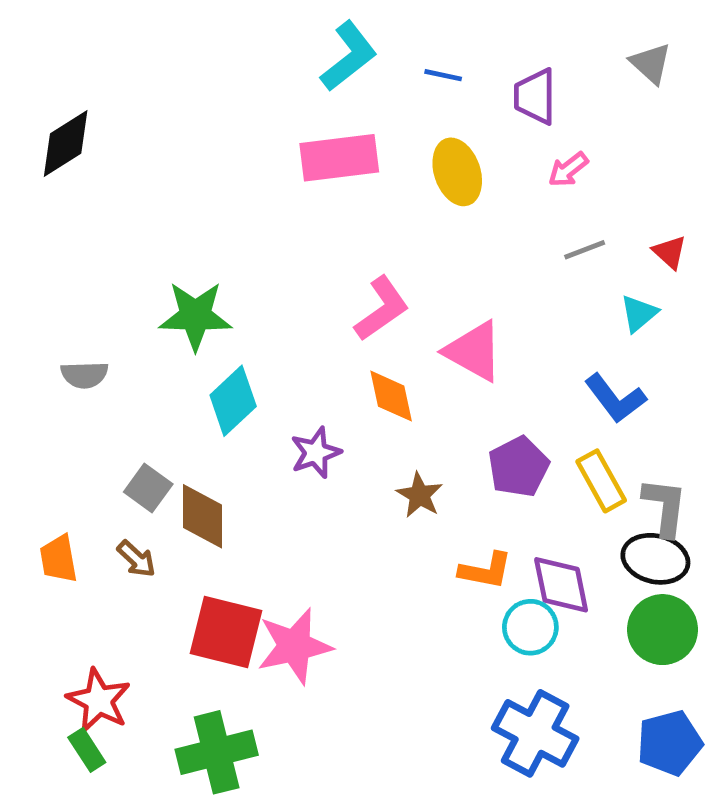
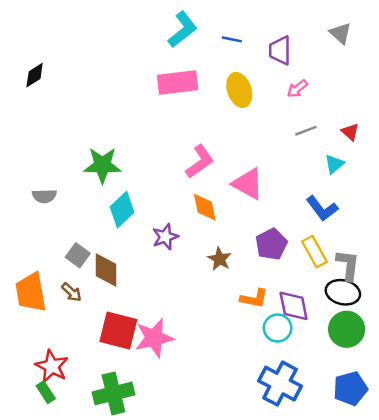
black diamond: (66, 144) -> (35, 75), size x0.7
orange trapezoid: (59, 559) -> (31, 292), size x1.6

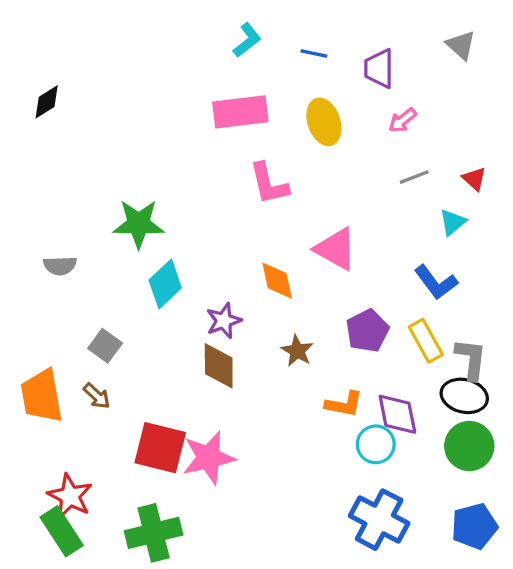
cyan L-shape: (183, 30) -> (247, 40), size x0.7
pink L-shape: (200, 161) -> (269, 184), moved, turned 112
brown diamond: (106, 270) -> (219, 366), moved
green rectangle: (46, 392) -> (62, 531), size x1.6

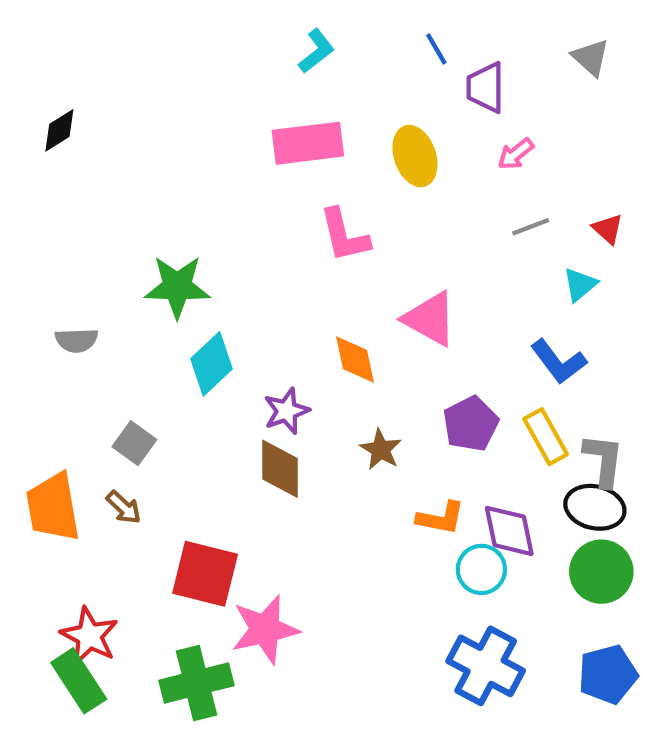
blue line: (314, 53) -> (436, 49), moved, turned 48
pink star: (209, 458) -> (265, 629), moved

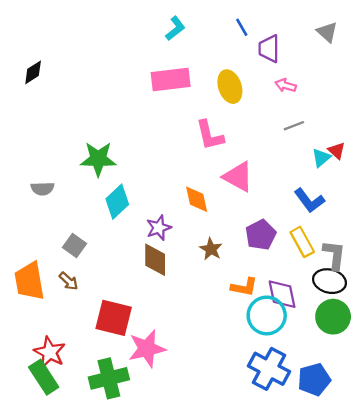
pink arrow: (516, 154) -> (286, 85), turned 54
red triangle: (608, 229) -> (337, 151), moved
pink L-shape: (344, 235) -> (210, 135), moved
cyan circle: (481, 569) -> (267, 315), size x1.4
blue pentagon: (608, 674) -> (314, 380), moved

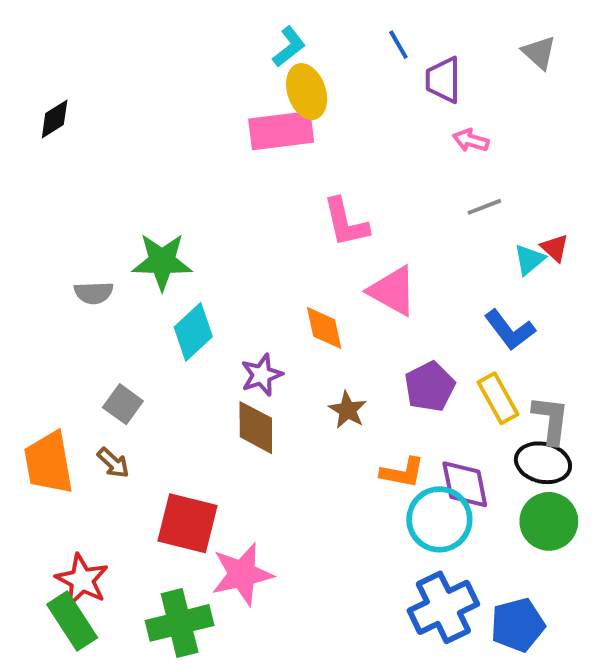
yellow ellipse: (230, 87) -> (307, 92), moved
gray semicircle: (42, 189) -> (94, 293), moved
blue cross: (269, 369) -> (443, 607), turned 36

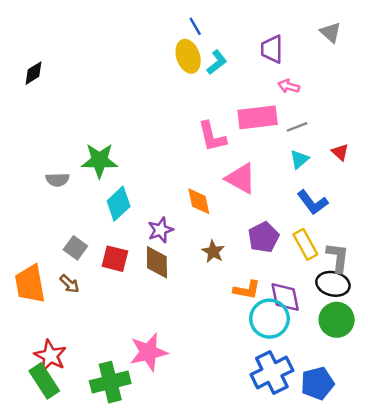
blue line: (398, 45) -> (195, 26), moved
cyan L-shape: (289, 47) -> (217, 62), moved
pink rectangle: (281, 131) -> (258, 117), moved
cyan triangle: (529, 260) -> (299, 159), moved
red square: (187, 523) -> (115, 259), moved, size x0.7

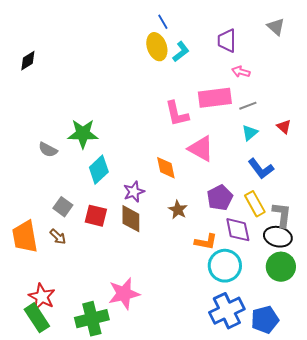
gray semicircle: (57, 180) -> (48, 150), turned 30
purple diamond: (285, 297) -> (238, 230), moved

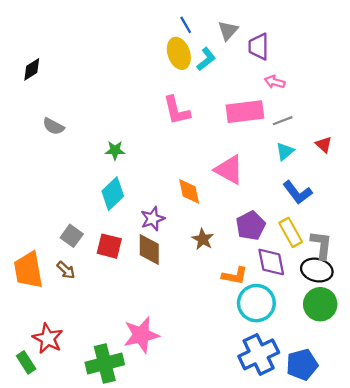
gray triangle: (276, 27) -> (228, 31), moved, turned 30
pink L-shape: (177, 114) -> (177, 110), moved
green star: (83, 134) -> (115, 150), moved, size x0.6
gray semicircle: (48, 150) -> (53, 126), moved
green rectangle: (37, 318) -> (26, 362), moved, size x0.7

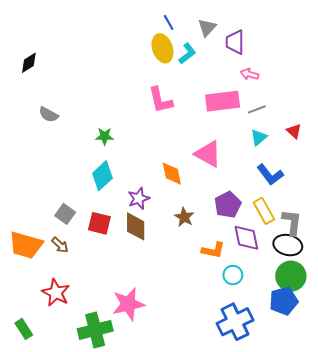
orange trapezoid: (28, 270) -> (26, 245), turned -64
cyan circle: (256, 303) -> (233, 275), size x0.6
red star: (48, 338) -> (56, 293), moved
blue pentagon: (302, 365) -> (284, 301), moved

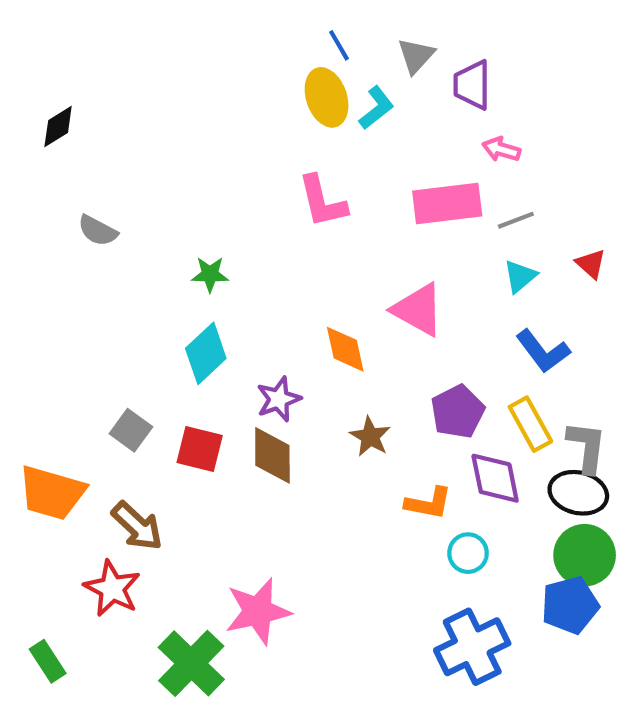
brown arrow: (60, 245) -> (137, 526), moved, size x1.5
green cross: (95, 330) -> (191, 663), turned -32

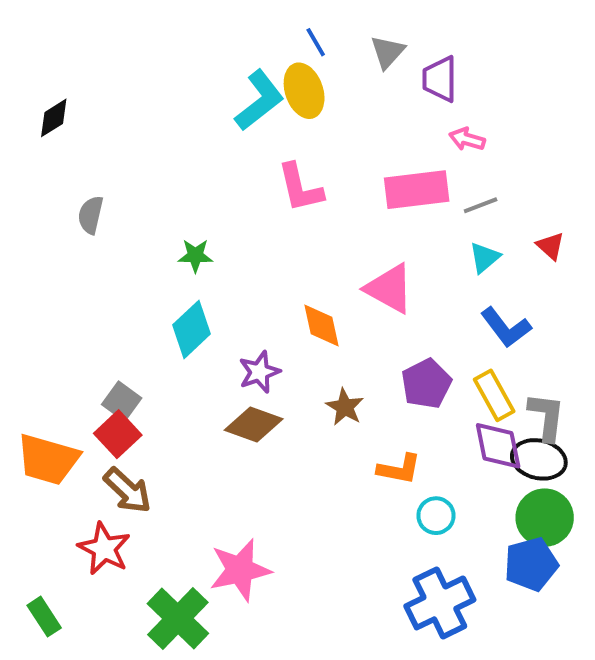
cyan L-shape: (376, 108) -> (259, 100), moved, size x1.5
gray semicircle: (98, 231) -> (91, 215), turned 75
red square: (200, 449) -> (118, 434), moved, turned 33
brown diamond: (272, 455) -> (254, 424), turned -70
purple diamond: (495, 478) -> (498, 446), moved

